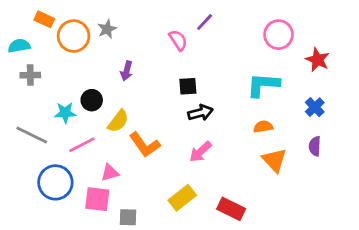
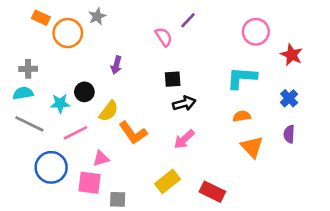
gray star: (107, 29) -> (97, 16), moved
cyan semicircle: (19, 46) -> (23, 93), moved

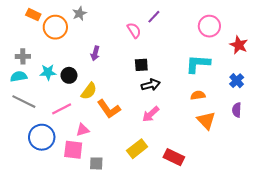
cyan star: (60, 103) -> (48, 72), moved

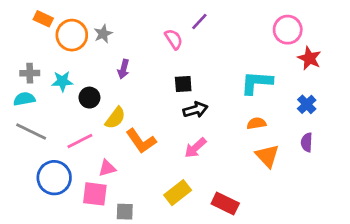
gray star: (79, 14) -> (103, 34), moved
pink circle: (209, 26) -> (288, 30), moved
cyan star: (48, 72) -> (62, 81), moved

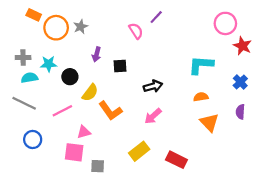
black square: (183, 84) -> (120, 66), moved
cyan semicircle: (24, 99) -> (29, 78), moved
blue circle: (54, 178) -> (33, 139), moved, size x0.7

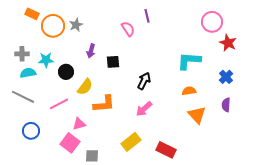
purple line: (156, 17) -> (147, 16), turned -56
black arrow: (153, 86) -> (144, 81), turned -48
orange L-shape: (110, 111) -> (104, 104), turned -60
pink square: (74, 152) -> (70, 143), turned 30

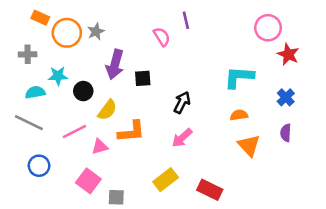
purple arrow: (91, 51) -> (115, 64), size x1.6
gray cross: (22, 54) -> (28, 54), moved
pink triangle: (79, 124) -> (100, 147), moved

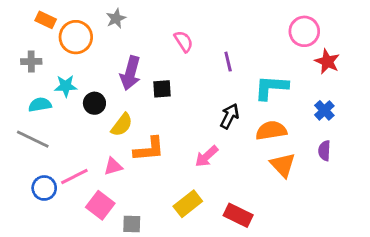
purple line: (186, 20) -> (228, 62), moved
gray star: (96, 32) -> (116, 18), moved
black arrow: (182, 102) -> (230, 116), moved
orange semicircle: (239, 115) -> (271, 131), size x1.5
pink line: (74, 132) -> (74, 176), moved

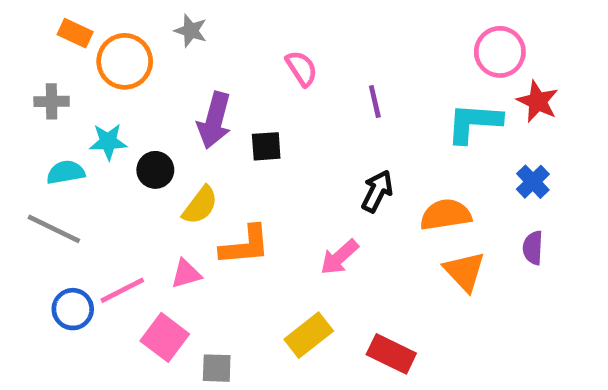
gray star: (116, 18) -> (191, 31), turned -30
cyan L-shape: (271, 87) -> (474, 123), moved

